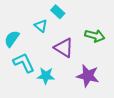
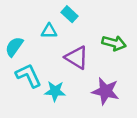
cyan triangle: (41, 26) -> (49, 31), turned -40

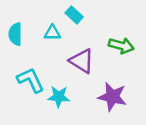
cyan semicircle: (14, 47) -> (15, 34), moved, turned -35

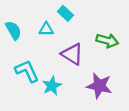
cyan semicircle: (15, 34) -> (13, 30), turned 150
cyan star: (59, 97) -> (52, 86), turned -30

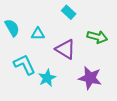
cyan rectangle: (65, 13) -> (69, 12), moved
cyan triangle: (46, 29) -> (38, 34), moved

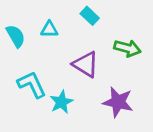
cyan triangle: (38, 34) -> (49, 29), moved

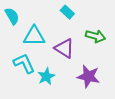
cyan triangle: (49, 29) -> (34, 36), moved, size x1.6
cyan semicircle: (16, 36) -> (12, 16), moved

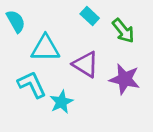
green arrow: (96, 36) -> (123, 31), moved, turned 36
purple star: (88, 76) -> (125, 79), moved

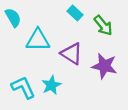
cyan L-shape: (32, 84) -> (23, 87), moved

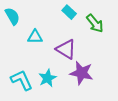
cyan triangle: (38, 40) -> (35, 37), size x0.7
purple star: (104, 66) -> (81, 73), moved

